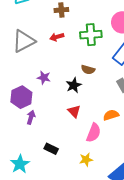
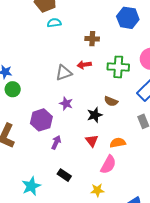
gray triangle: (24, 41) -> (64, 73), moved, size x0.7
orange semicircle: (111, 115) -> (118, 143), moved
purple arrow: (31, 117) -> (56, 142), moved

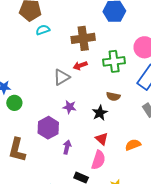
brown cross: (92, 39) -> (83, 38), size x1.6
orange semicircle: (118, 143) -> (133, 145), moved
pink semicircle: (108, 165) -> (98, 160), moved

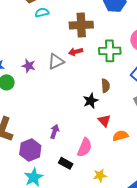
brown semicircle: (113, 96) -> (105, 86), turned -112
purple star: (70, 107) -> (29, 66), moved
purple hexagon: (48, 128) -> (30, 150), moved
red triangle: (102, 139) -> (104, 121), moved

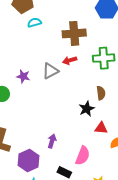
red triangle: (104, 121) -> (101, 128), turned -40

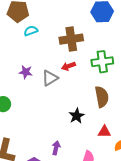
purple star: (23, 76) -> (26, 72), moved
brown semicircle: (101, 93) -> (102, 97), size x1.5
black star: (87, 109) -> (77, 116), moved

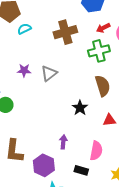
red arrow: (68, 66) -> (103, 28), moved

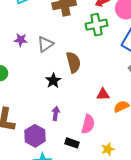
brown semicircle: (103, 86) -> (73, 62), moved
black star: (80, 108) -> (53, 81), moved

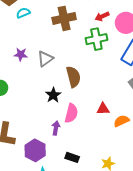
pink semicircle: (88, 124) -> (71, 113), moved

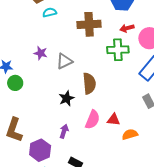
pink semicircle: (71, 113) -> (93, 120), moved

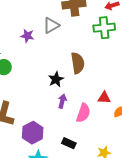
gray triangle: (64, 61) -> (51, 25), moved
pink semicircle: (93, 120) -> (83, 113), moved
purple arrow: (64, 131) -> (62, 101), moved

